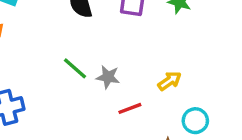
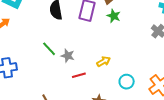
cyan circle: (195, 121) -> (127, 82), moved

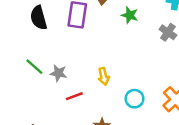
green star: (114, 16) -> (130, 15), moved
yellow arrow: (103, 61) -> (104, 76), turned 112

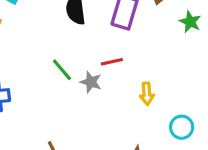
red line: (74, 96) -> (112, 62), moved

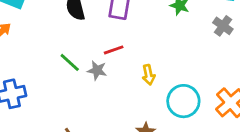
cyan circle: (182, 127) -> (183, 101), size x1.5

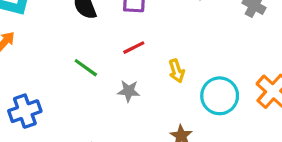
gray star: (97, 70) -> (129, 91), moved

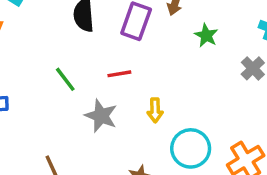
gray star: (129, 91) -> (101, 116), size x1.4

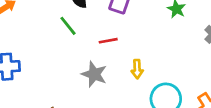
green line: (65, 79) -> (68, 26), moved

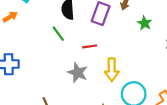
yellow arrow: (137, 69) -> (112, 70), size x1.5

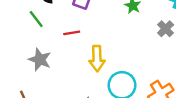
gray star: (78, 73) -> (40, 60), moved

